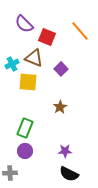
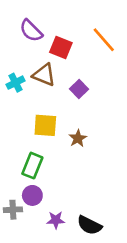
yellow square: (28, 82) -> (45, 125), moved
purple star: (65, 151) -> (56, 220), moved
gray cross: (10, 173) -> (13, 210), moved

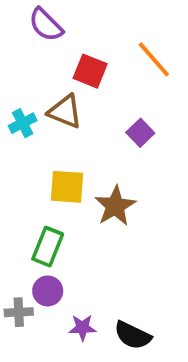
purple semicircle: (31, 31) -> (46, 25), moved
purple square: (79, 89) -> (140, 133), moved
brown star: (78, 138) -> (115, 206), size x1.5

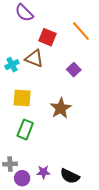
yellow square: (67, 187) -> (22, 98), moved
purple circle: (48, 291) -> (22, 178), moved

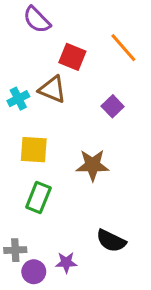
brown star: (61, 108) -> (93, 165), turned 30
black semicircle: (70, 176) -> (111, 241), moved

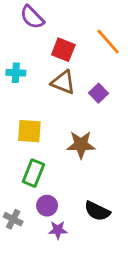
brown triangle: (52, 89) -> (63, 82), moved
cyan cross: (18, 99) -> (16, 73), moved, turned 30
gray cross: (15, 250) -> (13, 219), turned 30
purple circle: (34, 272) -> (47, 206), moved

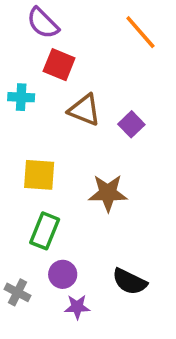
orange line: (108, 42) -> (140, 32), moved
red square: (63, 50) -> (59, 65), moved

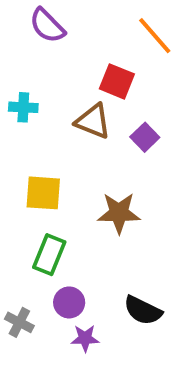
red square: (59, 65) -> (117, 81), moved

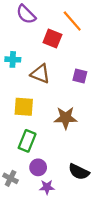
orange line: (155, 36) -> (72, 21), moved
red square: (117, 81) -> (52, 39), moved
brown triangle: (93, 121) -> (40, 74), moved
purple square: (145, 137) -> (80, 76), turned -32

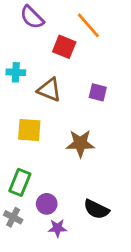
green rectangle: (27, 141) -> (20, 182), moved

